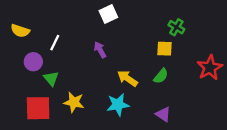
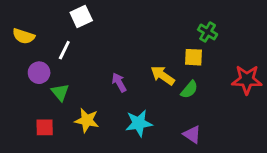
white square: (108, 14) -> (81, 16), moved
purple arrow: (100, 50) -> (119, 82), moved
red star: (210, 68) -> (247, 80), turned 30
yellow arrow: (127, 78) -> (163, 75), moved
red square: (38, 108) -> (45, 127), size x0.6

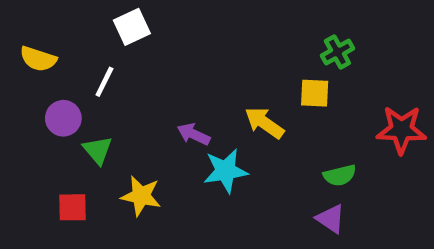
green cross: (208, 32) -> (337, 52), turned 30
purple arrow: (119, 82) -> (194, 134), turned -36
green semicircle: (189, 90) -> (340, 175), moved, turned 36
cyan star: (139, 123) -> (226, 171), moved
purple triangle: (192, 134) -> (331, 219), moved

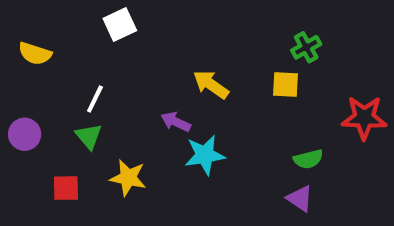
white line: (104, 82) -> (95, 99), moved
purple circle: (63, 118) -> (25, 134), moved
yellow arrow: (264, 123) -> (211, 85), moved

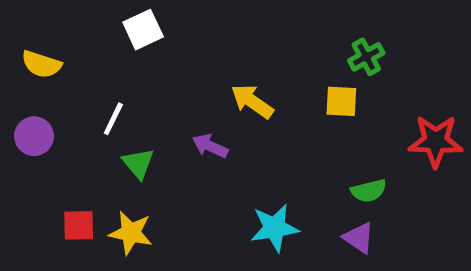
purple circle: (25, 134) -> (34, 136), moved
green triangle: (89, 136) -> (138, 163), moved
cyan star: (205, 155) -> (274, 228), moved
yellow star: (128, 178) -> (131, 233), moved

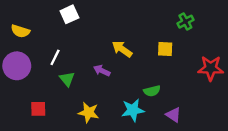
green cross: (366, 57) -> (185, 22), moved
purple circle: (34, 136) -> (17, 66), size x1.5
green semicircle: (369, 191) -> (152, 91), moved
yellow star: (131, 233) -> (89, 112), moved

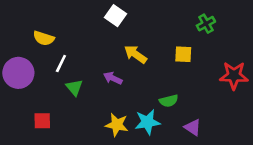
white square: (69, 14) -> (115, 16), moved, turned -30
yellow semicircle: (20, 31) -> (44, 38), moved
yellow star: (89, 112) -> (117, 125), moved

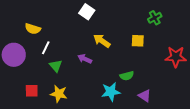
yellow star: (117, 125) -> (59, 94), moved

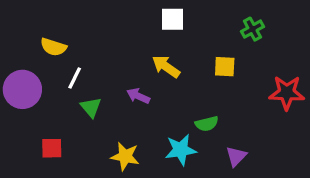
white square: (87, 12) -> (173, 19), moved, turned -35
yellow star: (59, 94) -> (125, 156), moved
purple triangle: (145, 96) -> (236, 156), turned 40

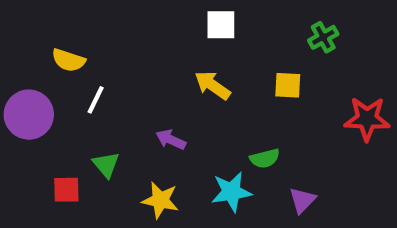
purple arrow: (138, 96) -> (171, 140), moved
green triangle: (91, 107) -> (106, 165), moved

